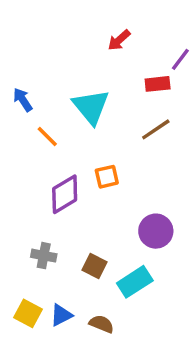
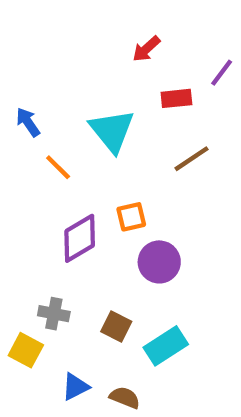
red rectangle: (158, 84) -> (176, 98), moved
purple circle: (156, 231) -> (159, 262), moved
yellow square: (28, 313) -> (26, 350), moved

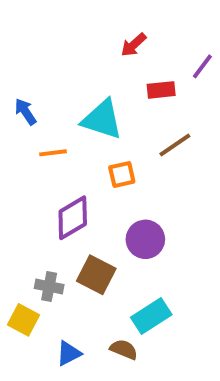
cyan triangle: (112, 131) -> (102, 119), turned -33
orange line: (58, 167) -> (53, 153), turned -52
orange square: (131, 217) -> (122, 174), moved
brown square: (116, 327) -> (96, 275), moved, size x1.4
brown semicircle: (125, 398) -> (124, 349), moved

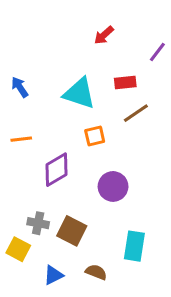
red rectangle: (161, 90) -> (125, 83), moved
orange line: (53, 153) -> (21, 139), moved
brown square: (96, 275) -> (72, 231), moved
cyan rectangle: (151, 316) -> (134, 246), moved, turned -48

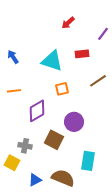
brown line: (136, 113) -> (98, 81), moved
brown square: (72, 231) -> (54, 140), moved
brown semicircle: (96, 272) -> (63, 178), size x1.6

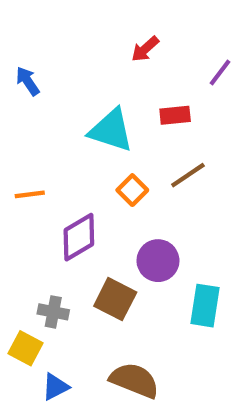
blue arrow: (13, 57) -> (28, 81), moved
brown line: (98, 81) -> (188, 175), moved
orange square: (62, 89) -> (132, 190), turned -32
cyan rectangle: (88, 161) -> (205, 306), moved
blue triangle: (35, 180) -> (55, 387), moved

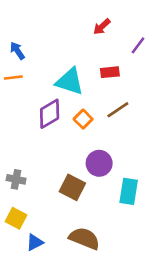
red arrow: (145, 49) -> (102, 27), moved
orange line: (30, 194) -> (13, 78), moved
purple diamond: (79, 237) -> (50, 114), moved
gray cross: (53, 312) -> (16, 179), moved

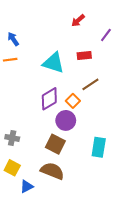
purple diamond: (50, 114) -> (49, 99), moved
orange square: (83, 119) -> (73, 101), moved
purple circle: (99, 163) -> (66, 120), moved
brown semicircle: (84, 238) -> (52, 171), moved

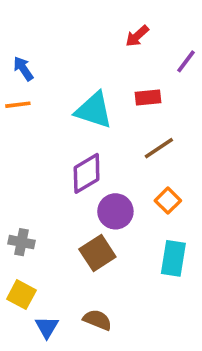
orange square: (73, 101) -> (168, 201), moved
brown square: (55, 144) -> (97, 253), turned 30
brown semicircle: (52, 171) -> (97, 320), moved, size x0.7
blue triangle: (27, 186) -> (47, 327), turned -32

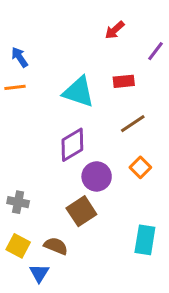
cyan rectangle: (173, 258) -> (145, 240), moved
brown semicircle: (97, 320) -> (56, 246), moved

